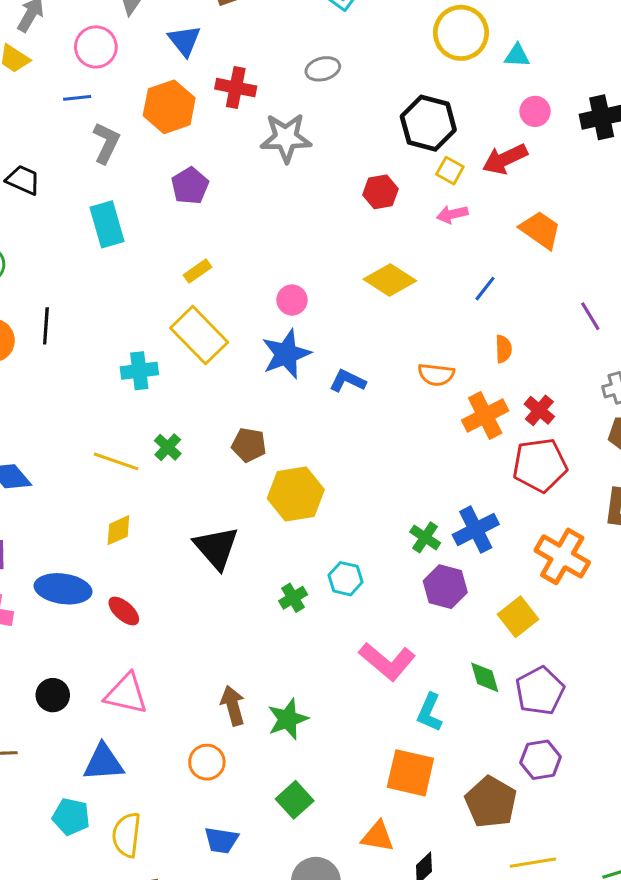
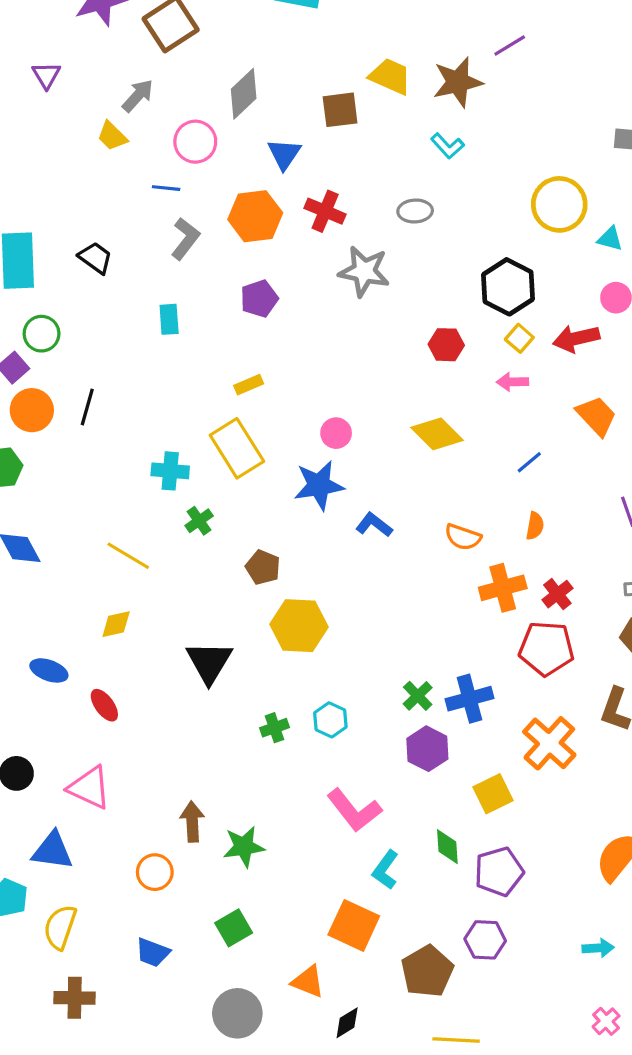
cyan rectangle: (107, 224) -> (169, 319), size x0.7
green cross: (168, 447) -> (199, 521), moved
blue ellipse: (63, 589) -> (49, 670), size x0.7

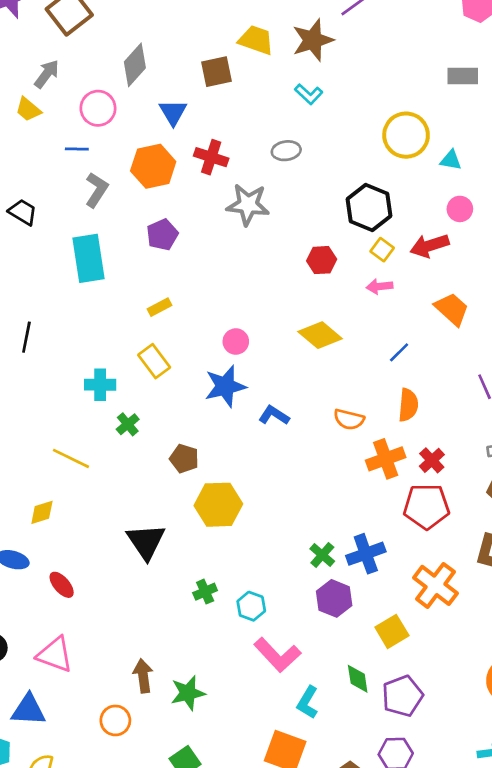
cyan rectangle: (169, 319) -> (89, 258), size x1.8
yellow rectangle: (237, 448) -> (154, 361), size x0.7
orange semicircle: (535, 526) -> (408, 405), size x1.4
yellow diamond: (116, 624) -> (42, 512), moved
cyan hexagon: (330, 720) -> (251, 606), moved

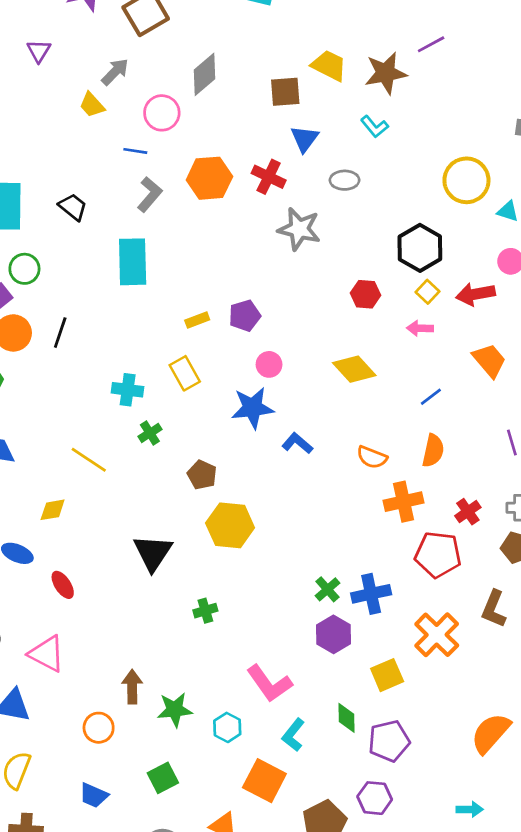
blue triangle: (173, 112) -> (305, 139), moved
purple pentagon: (162, 235) -> (245, 316), moved
red cross: (432, 460) -> (468, 512), moved
cyan hexagon: (251, 606) -> (227, 727), moved

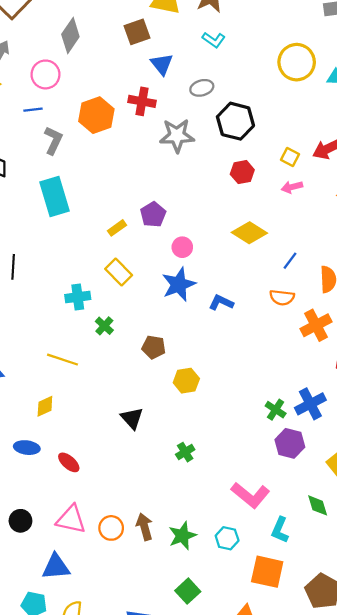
black hexagon: (420, 248) -> (235, 121), moved
blue line: (431, 397) -> (290, 261), moved
yellow hexagon: (230, 525) -> (186, 381), size x0.7
black triangle: (153, 553) -> (132, 418), size x0.7
orange circle: (99, 728) -> (111, 528), moved

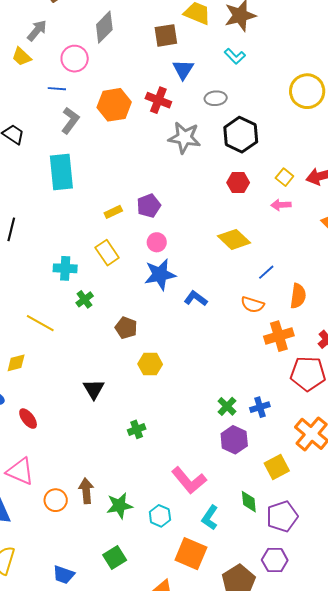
pink circle: (182, 247) -> (157, 242), moved
blue cross: (310, 404) -> (260, 407), size x0.7
orange circle: (111, 528) -> (56, 500), moved

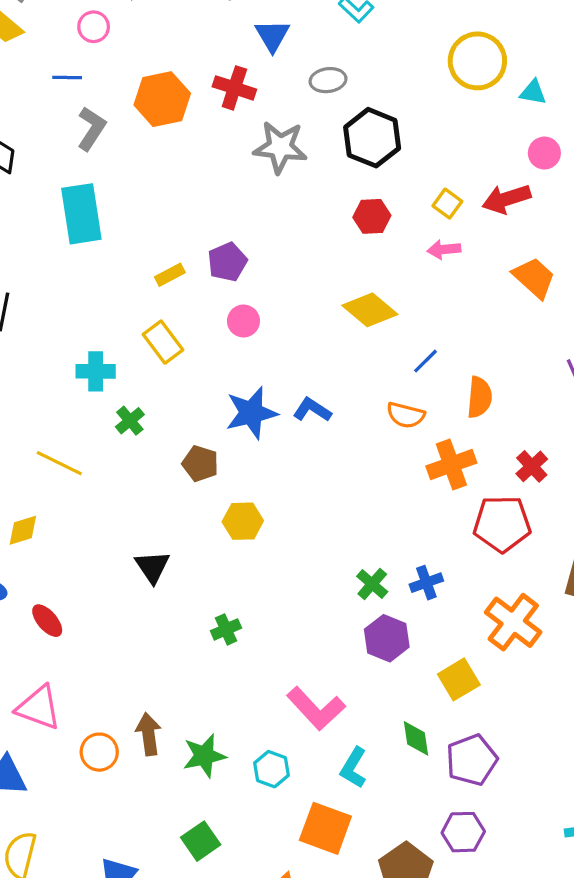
pink circle: (75, 59) -> (94, 27), size x0.7
blue star: (160, 274) -> (251, 413), moved

